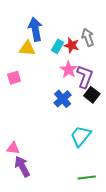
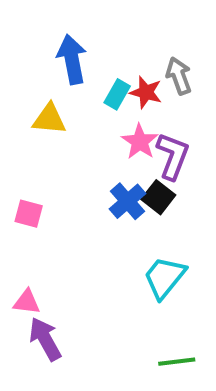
yellow triangle: (27, 48) -> (49, 119), moved
pink square: (14, 78) -> (29, 214), moved, turned 32
black square: (92, 95) -> (158, 197), moved

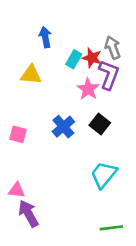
blue arrow: (72, 59) -> (45, 37), size x0.7
purple L-shape: (173, 156) -> (109, 75), moved
blue cross: (127, 201) -> (63, 127), moved

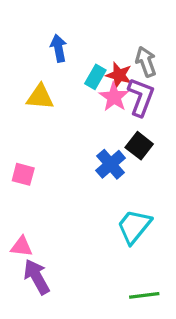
pink star: (88, 89) -> (114, 97), moved
black square: (100, 124) -> (139, 146), moved
blue cross: (63, 127) -> (111, 164), moved

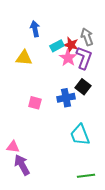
cyan rectangle: (95, 77) -> (57, 46), turned 32
blue cross: (111, 164) -> (66, 98), turned 30
pink square: (23, 174) -> (35, 103), moved
cyan trapezoid: (134, 226) -> (80, 135), turned -60

